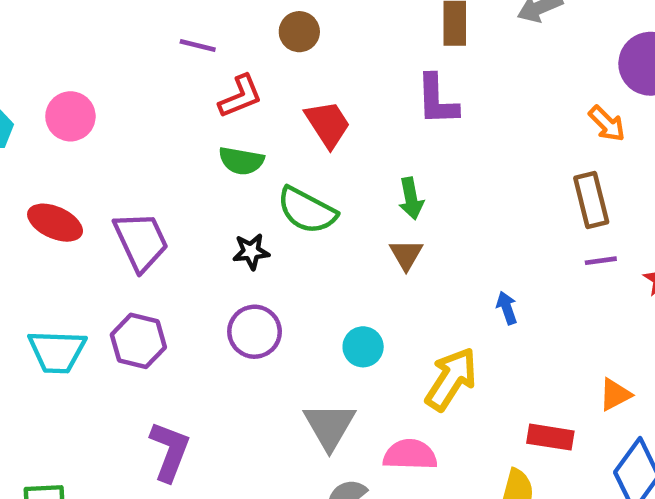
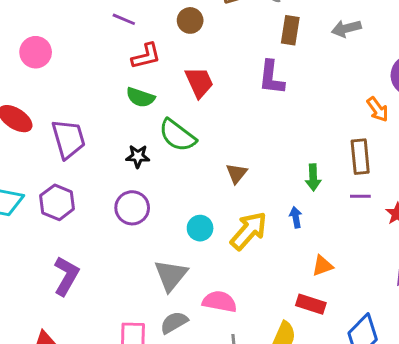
green arrow: (411, 199) -> (313, 177), moved
yellow arrow: (451, 379) -> (249, 231), moved
orange triangle: (615, 395) -> (322, 266), moved

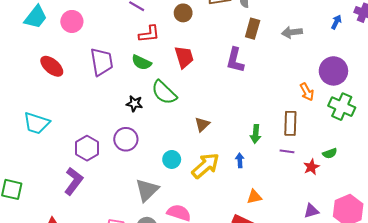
purple trapezoid: (68, 139) -> (102, 62), moved
purple hexagon: (57, 202) -> (87, 148), moved

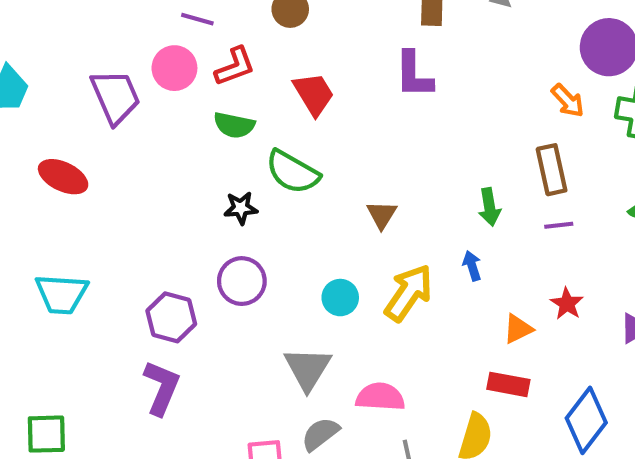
pink circle: (72, 21) -> (174, 68), moved
purple trapezoid: (102, 62) -> (115, 97), moved
red star: (311, 167) -> (567, 304), moved

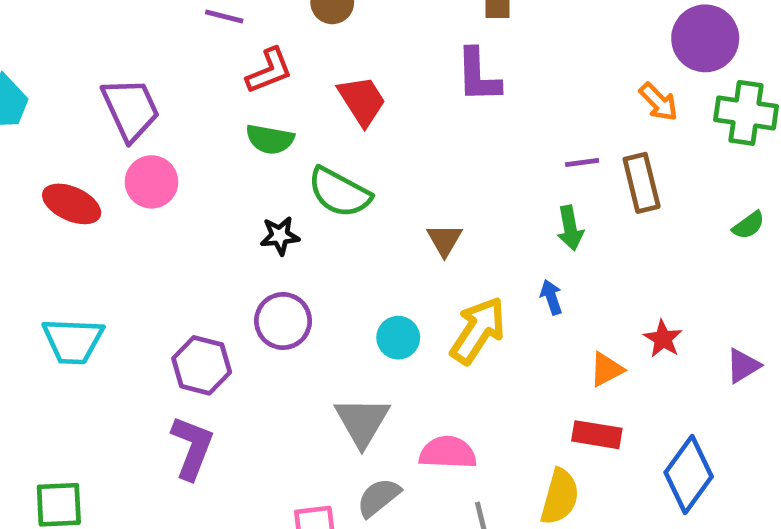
pink circle: (174, 68) -> (151, 182), moved
purple line: (559, 225) -> (582, 163), moved

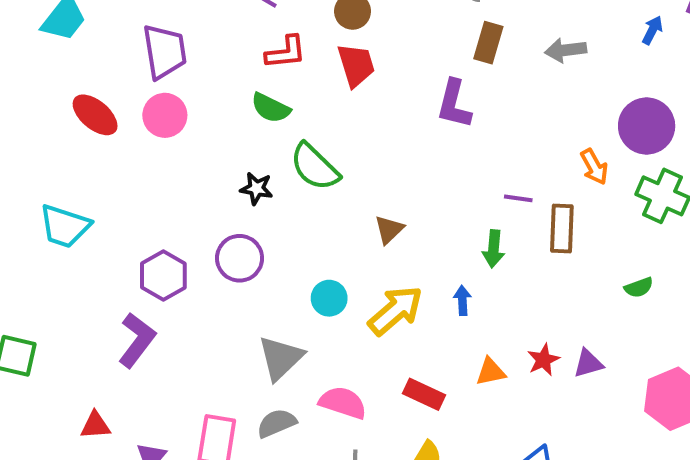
red trapezoid: (362, 101) -> (356, 65), moved
purple triangle: (743, 366) -> (588, 363), moved
red rectangle: (597, 435) -> (424, 394), moved

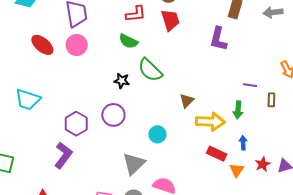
brown rectangle: (562, 229) -> (271, 100), size x0.6
blue arrow: (462, 300) -> (243, 143), moved
yellow arrow: (395, 311) -> (210, 122), moved, turned 44
orange triangle: (491, 372) -> (237, 170), turned -42
red rectangle: (424, 394) -> (217, 154), moved

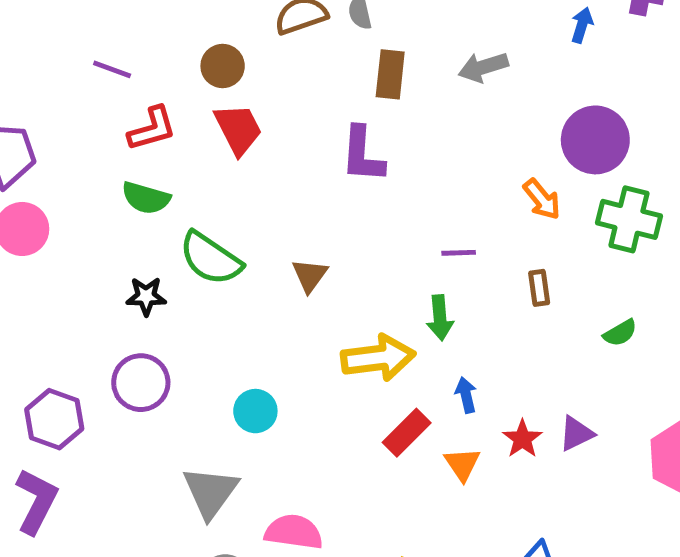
brown rectangle: (271, 100) -> (539, 288), moved
brown triangle: (187, 101) -> (310, 275), moved
red rectangle: (217, 154) -> (407, 433), turned -60

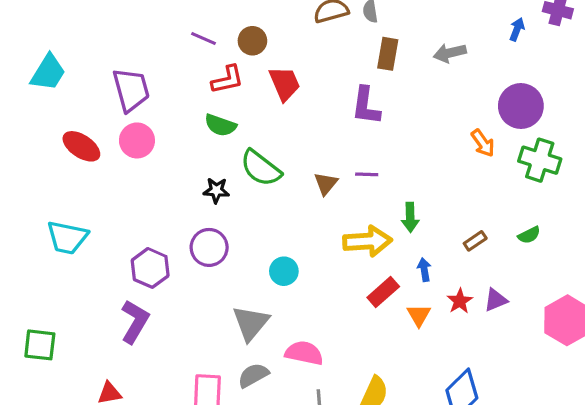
brown circle: (223, 66) -> (252, 41), moved
purple line: (459, 253) -> (367, 174), moved
brown rectangle: (539, 288) -> (475, 241), moved, turned 60

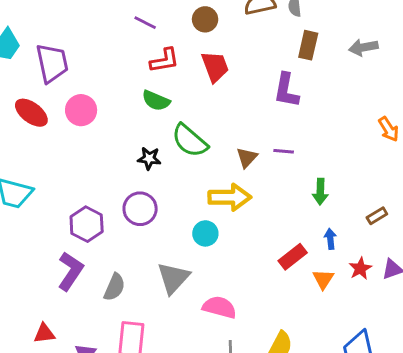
brown circle: (252, 41) -> (205, 19), moved
purple trapezoid: (131, 90) -> (52, 63), moved
yellow arrow: (367, 241) -> (230, 197), moved
gray semicircle: (253, 375) -> (114, 287), moved, turned 140

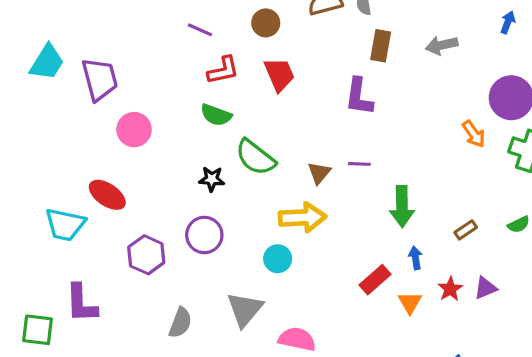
red ellipse: (31, 113) -> (107, 195), moved
green arrow: (320, 192) -> (402, 206), size x1.4
purple L-shape: (70, 271) -> (81, 303), moved, turned 147

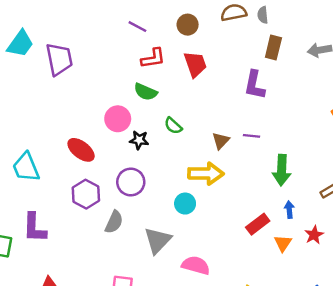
pink circle: (134, 130) -> (118, 119), moved
green semicircle: (255, 157) -> (173, 126), size x0.6
red ellipse: (107, 195) -> (81, 150), moved
cyan trapezoid: (65, 225) -> (26, 167), turned 52
gray semicircle: (180, 323) -> (114, 222), moved

